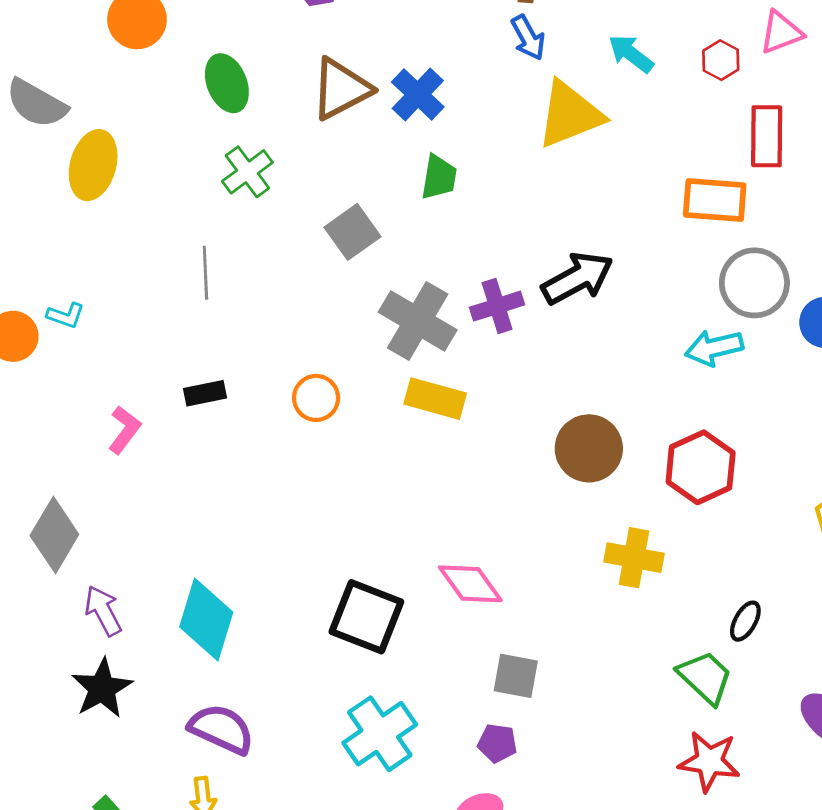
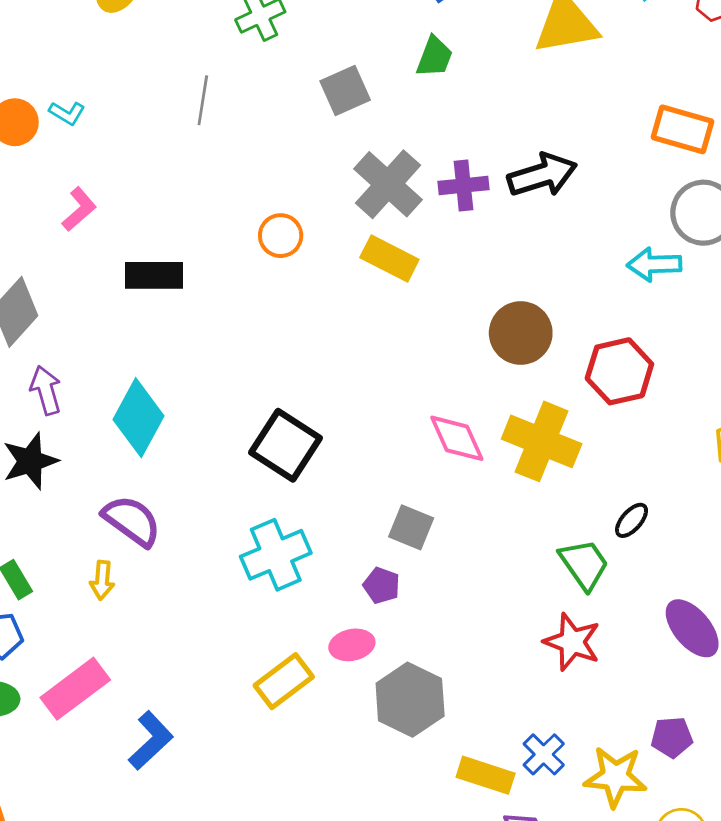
black rectangle: (205, 393) -> (154, 275), moved, size x1.5
pink L-shape: (125, 430) -> (79, 209), moved
yellow cross: (634, 558) -> (542, 441), size x1.4
pink diamond: (470, 584) -> (457, 438), moved

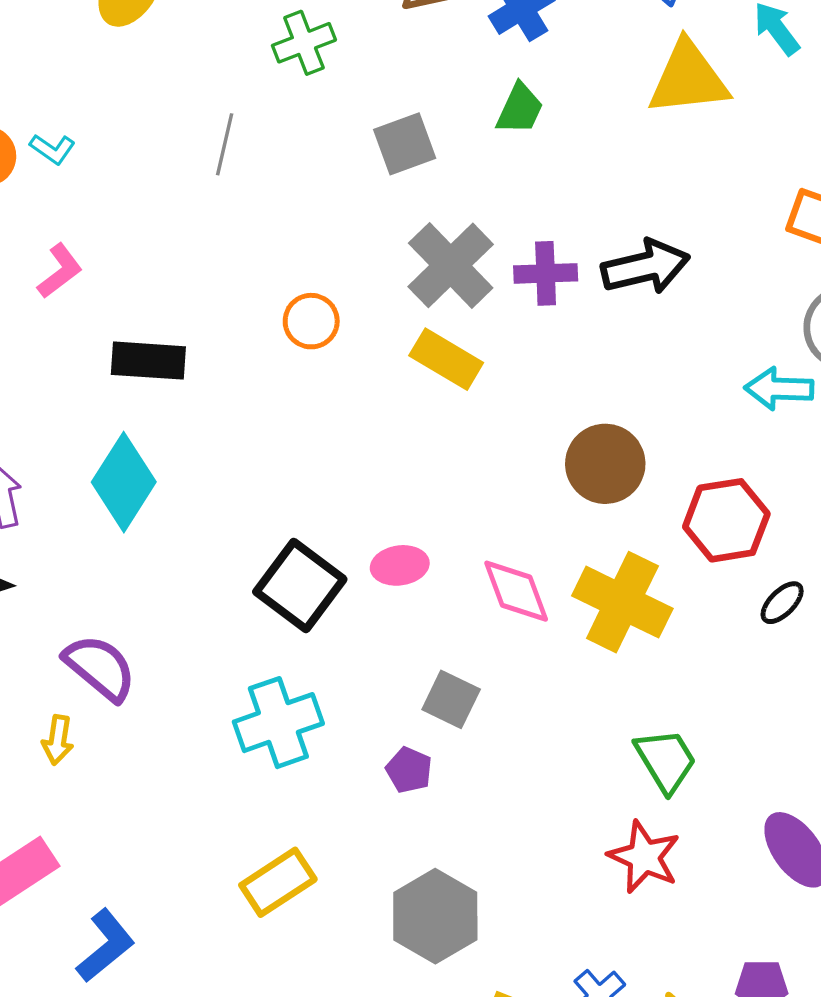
cyan diamond: (138, 418) -> (124, 482), moved
black ellipse: (632, 520) -> (782, 603), moved
pink ellipse: (352, 645) -> (400, 565), moved

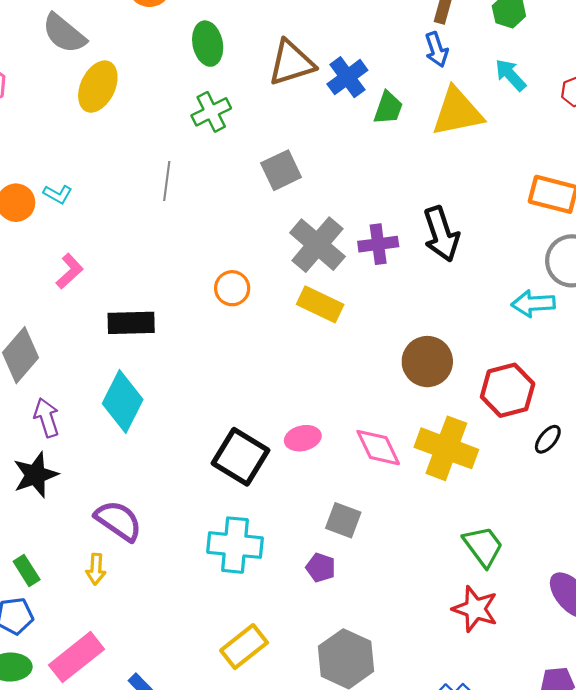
green trapezoid: (520, 109) -> (388, 108), moved
black arrow: (646, 267) -> (441, 234), turned 90
cyan cross: (278, 723) -> (235, 545), turned 30

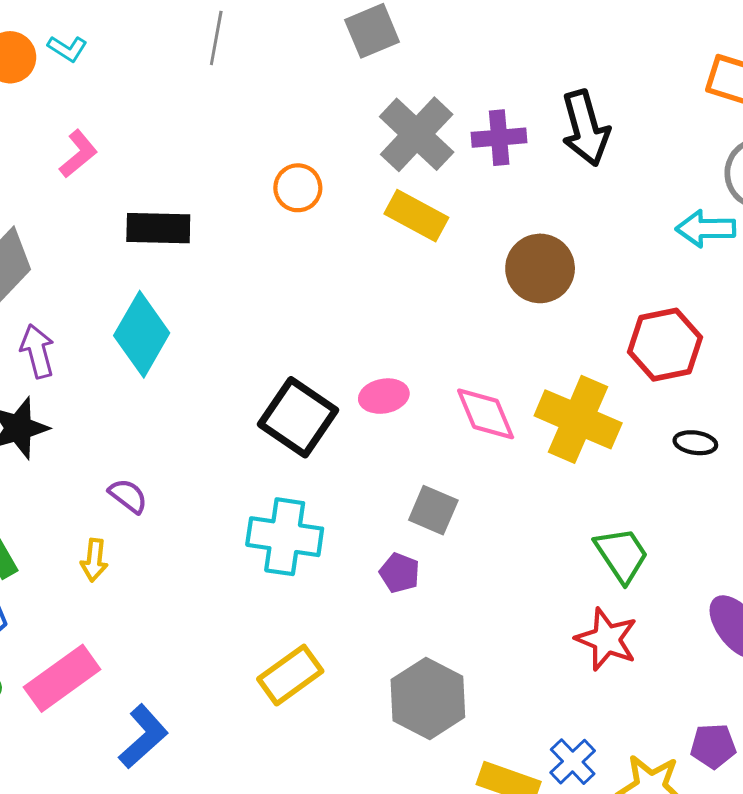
brown circle: (427, 362) -> (540, 268), moved
black ellipse: (548, 439) -> (695, 443), moved, turned 56
purple semicircle: (118, 521) -> (128, 496), size x0.6

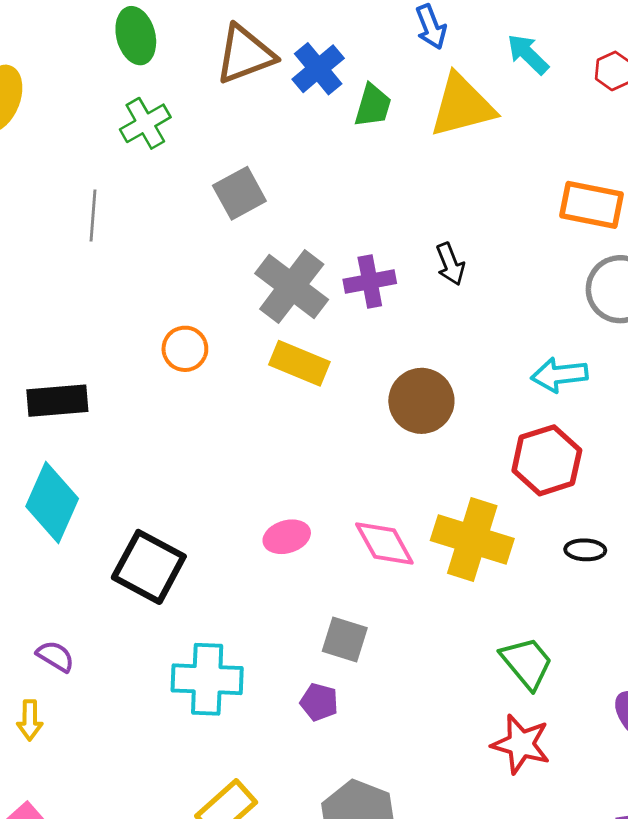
black arrow: (585, 128) -> (450, 264), size x0.6
cyan arrow: (706, 229) -> (559, 375), moved
black square: (298, 417) -> (149, 567), moved

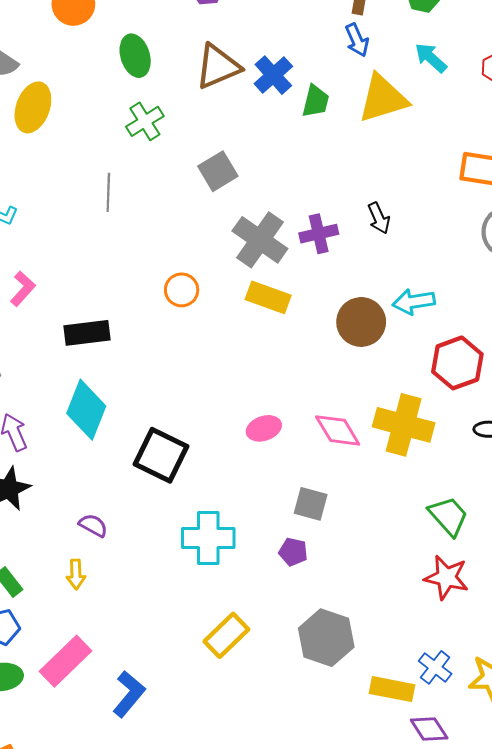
cyan arrow: (559, 375) -> (414, 302), moved

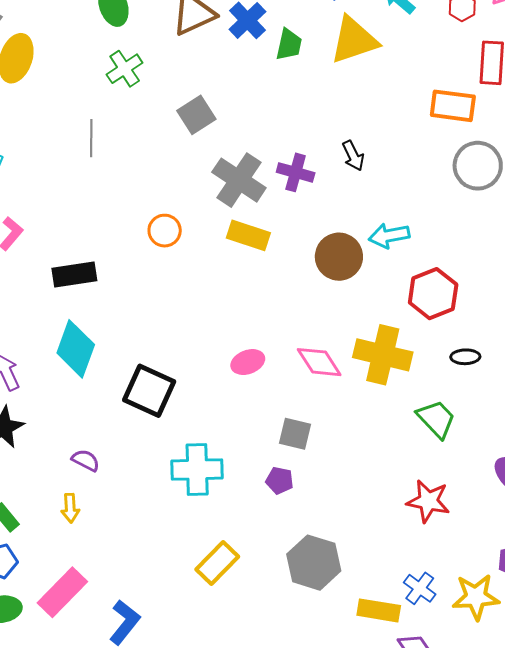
purple cross: (319, 234) -> (296, 172), turned 30
green trapezoid: (448, 516) -> (436, 419), moved

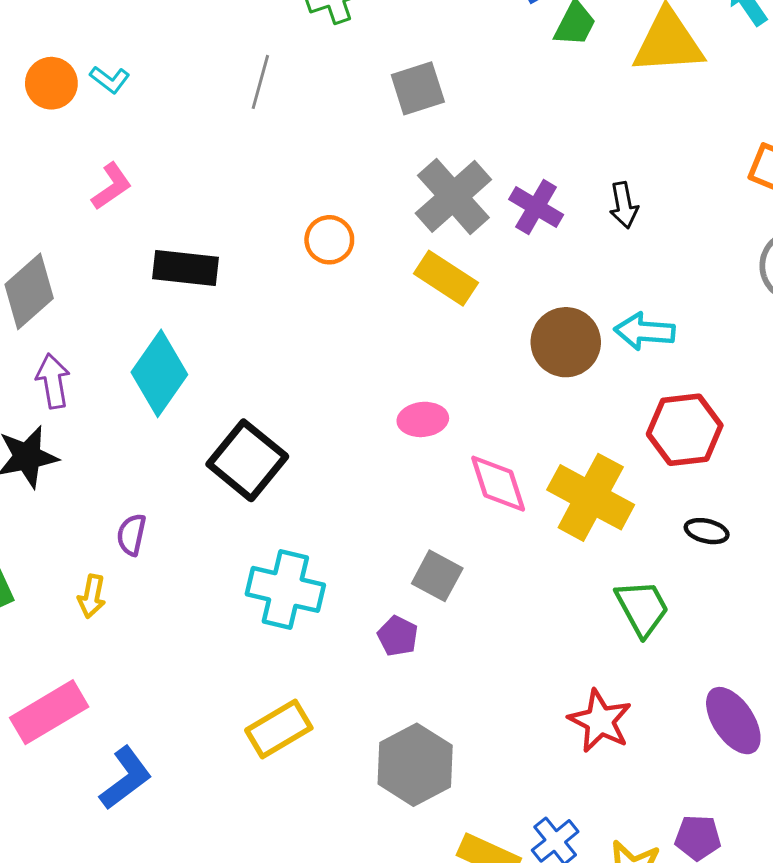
pink ellipse: (248, 362) -> (423, 419), moved
purple semicircle: (86, 460) -> (131, 535), turned -120

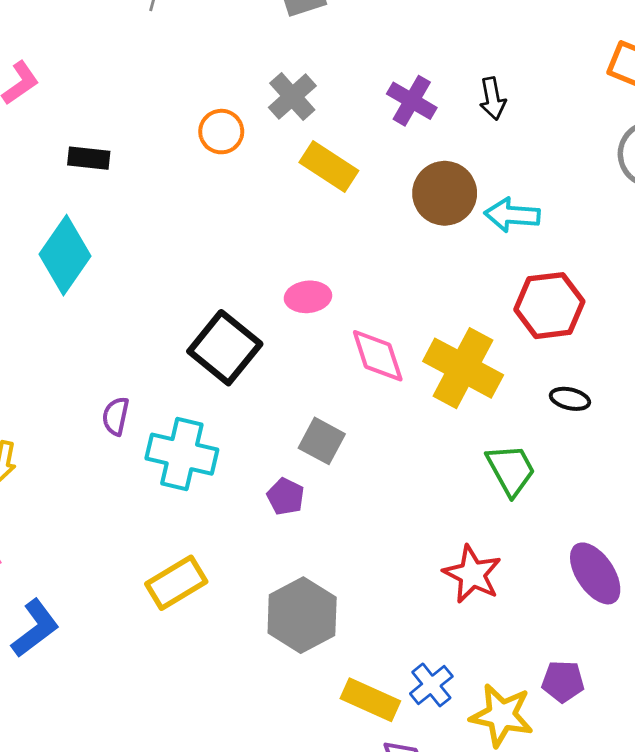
gray cross: (453, 196) -> (292, 97), moved, size x0.7
black rectangle: (185, 268) -> (89, 158), size x0.7
brown circle: (566, 342) -> (445, 193), moved
black square: (247, 460) -> (225, 348), moved
purple semicircle: (131, 535) -> (116, 416), moved

